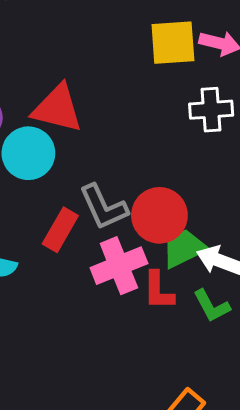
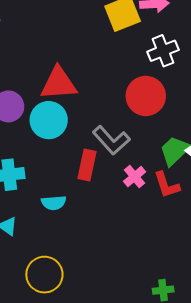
red circle: (159, 215) -> (146, 96), moved
pink cross: (119, 266) -> (135, 177), size x0.6

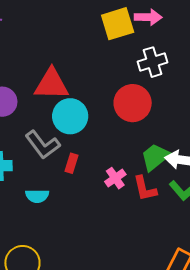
cyan circle: (49, 120) -> (70, 116), moved
gray L-shape: (111, 140) -> (43, 145), moved
red rectangle: (87, 165) -> (72, 163), size x0.7

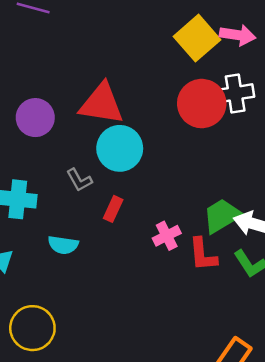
yellow square: (118, 24) -> (197, 38), turned -32
red circle: (133, 103) -> (202, 104), moved
gray L-shape: (43, 145) -> (79, 180), size x0.6

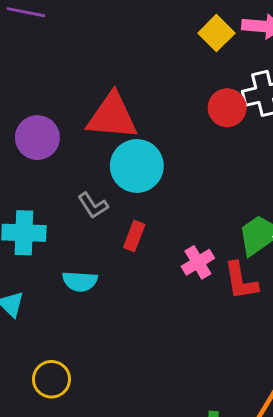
yellow square: (197, 38) -> (216, 33), size x0.7
red circle: (202, 104) -> (227, 108), size x0.7
yellow circle: (32, 328) -> (51, 379), size x0.7

